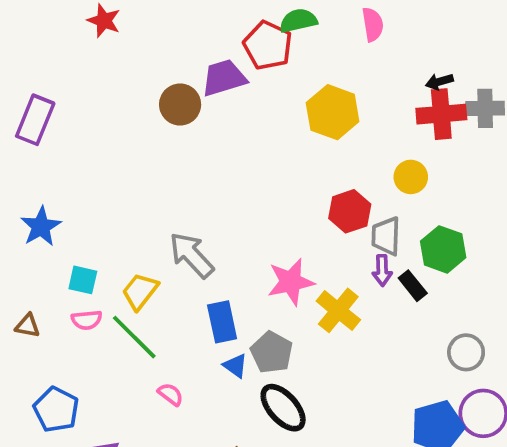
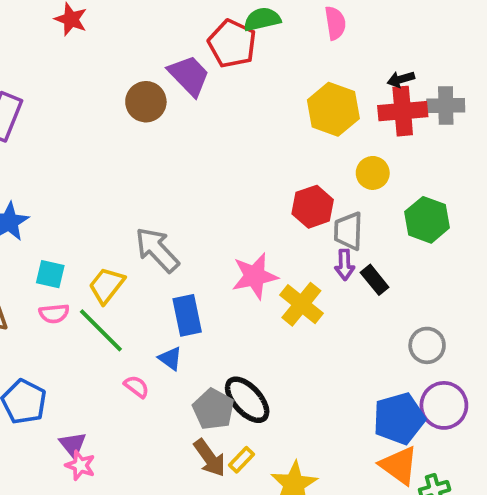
purple trapezoid: (224, 78) -> (189, 75), turned 63
yellow hexagon: (333, 112) -> (333, 109), moved
green hexagon: (443, 249) -> (427, 220), moved
gray pentagon: (272, 352) -> (213, 409), moved
blue triangle: (235, 366) -> (170, 359), moved

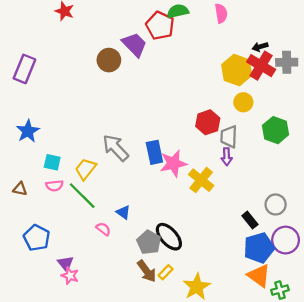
yellow hexagon: (333, 109) -> (237, 70), moved
red cross: (403, 111) -> (261, 66), turned 36
black rectangle: (375, 280) -> (250, 220), moved
blue rectangle: (187, 315) -> (154, 152), moved

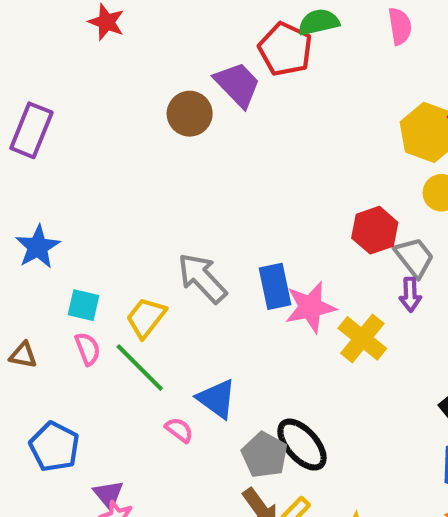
gray trapezoid: (229, 137) -> (414, 257), turned 140
pink semicircle: (54, 186) -> (88, 349), turned -105
blue triangle: (123, 212) -> (217, 399), size x1.5

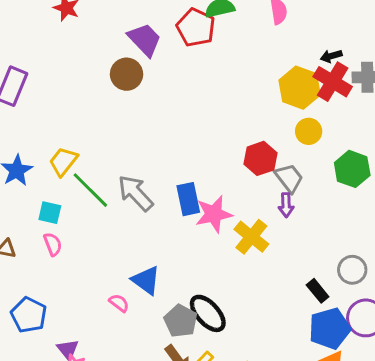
purple trapezoid: (237, 85) -> (145, 40), moved
yellow trapezoid: (146, 318) -> (63, 161), moved
green line: (140, 368) -> (90, 190), moved

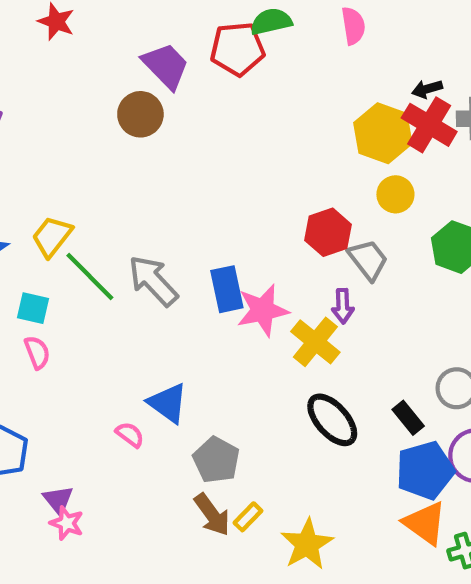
red pentagon: (196, 28) -> (237, 49), turned -30
purple arrow: (286, 205) -> (343, 306), moved
black ellipse: (208, 313) -> (332, 420), moved

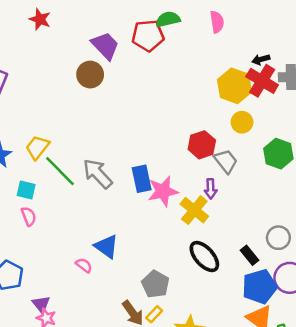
gray pentagon: (216, 460) -> (155, 284), moved

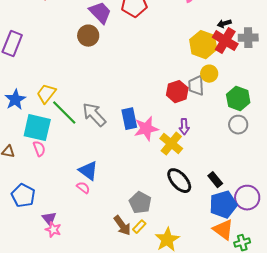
gray trapezoid: (226, 161) -> (196, 86), moved, turned -145
cyan square: (26, 190) -> (37, 128), size x1.8
gray circle: (278, 238) -> (238, 125), moved
blue triangle: (106, 246) -> (88, 171), moved

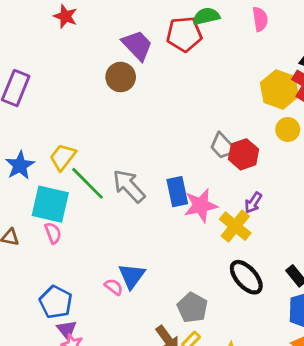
gray trapezoid: (196, 86) -> (223, 146), moved, turned -40
purple arrow: (184, 127) -> (253, 203), turned 35
blue triangle: (88, 171) -> (132, 276), moved, turned 30
blue pentagon: (23, 196) -> (56, 302), moved

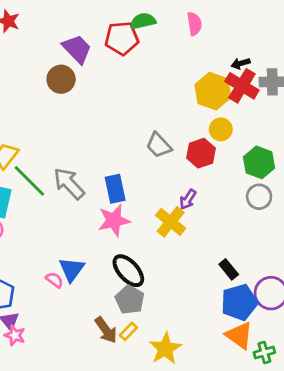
red hexagon: (244, 154) -> (201, 153), moved
pink star: (201, 205) -> (114, 220), moved
black ellipse: (246, 277) -> (128, 271), moved

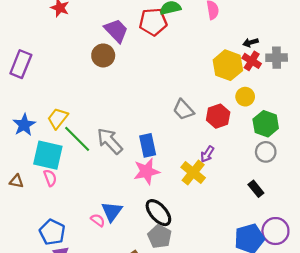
red cross: (242, 86) -> (252, 61), size x0.7
yellow circle: (221, 129) -> (245, 97), moved
black rectangle: (229, 269) -> (256, 189), moved

